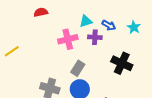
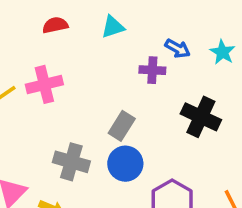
cyan triangle: (86, 21) -> (113, 27), moved
pink cross: (68, 39) -> (44, 84), moved

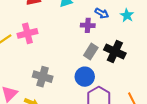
gray rectangle: (122, 126) -> (91, 51), moved
blue circle: (125, 164) -> (85, 77), moved

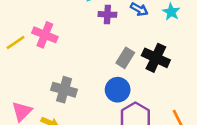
purple cross: (88, 25) -> (107, 14), moved
pink cross: (27, 33) -> (45, 35), turned 36

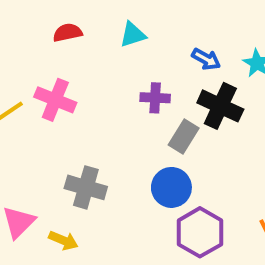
purple cross: (107, 14) -> (155, 98), moved
black cross: (156, 58) -> (220, 106), moved

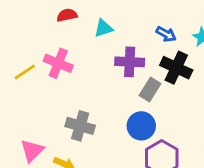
cyan triangle: (133, 35) -> (103, 28), moved
purple cross: (155, 98) -> (130, 62), size x1.4

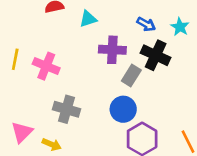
pink cross: (58, 63) -> (46, 66), moved
yellow line: (25, 72) -> (15, 59), turned -45

